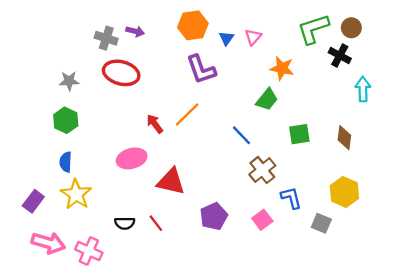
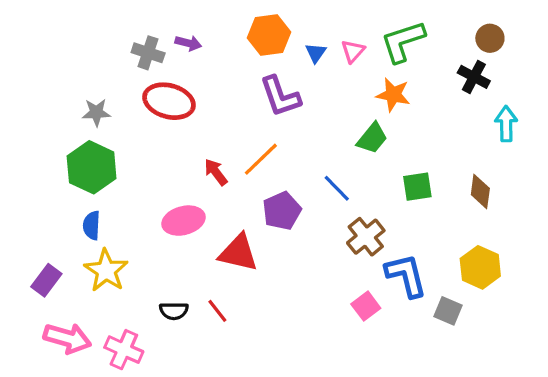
green L-shape: (313, 29) -> (403, 41), moved
green hexagon: (66, 120) -> (92, 167), size x1.4
blue L-shape: (291, 198) -> (406, 275), size x1.4
purple pentagon: (214, 216) -> (282, 211), moved

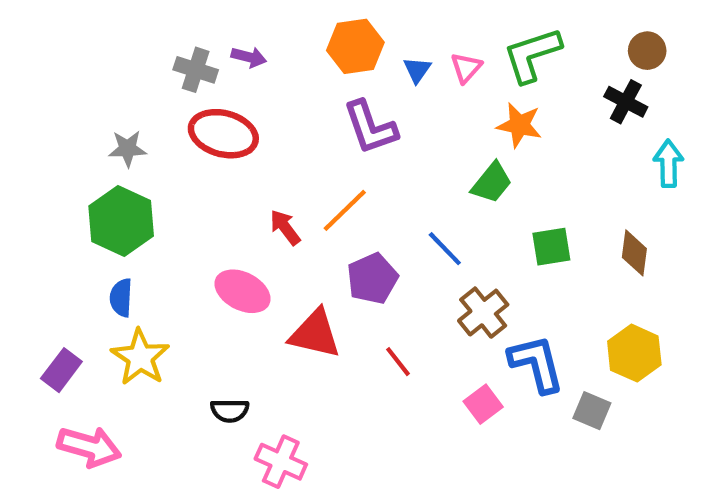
pink ellipse: (183, 221) -> (243, 291), turned 42
red line: (217, 311) -> (398, 362), moved
pink cross: (124, 350) -> (281, 462), moved

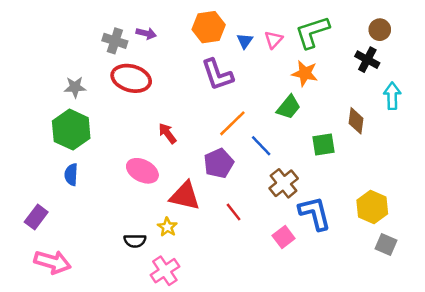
orange line: (345, 210) -> (232, 123), moved
brown diamond: (634, 253) -> (356, 121), moved
yellow star: (140, 357) -> (167, 227), moved, size x0.6
gray square: (592, 411) -> (386, 244), moved
pink cross: (281, 462) -> (165, 271), turned 32

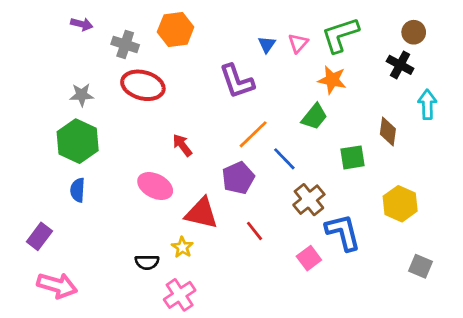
orange hexagon: (209, 27) -> (176, 30), moved
purple arrow: (146, 33) -> (82, 24), moved
yellow hexagon: (372, 207) -> (400, 204), moved

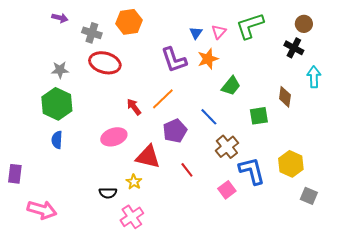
orange star: (332, 80) -> (208, 59), moved, turned -30
orange line: (253, 134) -> (163, 99), moved
pink ellipse: (155, 186) -> (114, 137), turned -45
yellow hexagon: (400, 204) -> (291, 164), moved
purple rectangle: (39, 236) -> (15, 174), moved, turned -30

